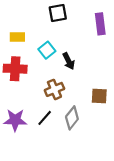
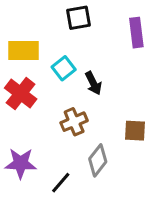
yellow rectangle: (17, 37) -> (24, 50), size x1.5
red cross: (15, 69) -> (21, 93), turned 35
black line: (45, 118) -> (61, 183), moved

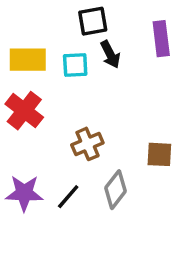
cyan square: (64, 68) -> (75, 65), moved, turned 35
black arrow: (93, 83) -> (110, 54), moved
black line: (61, 183) -> (68, 197), moved

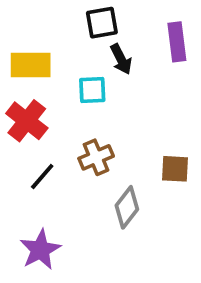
cyan square: (75, 65) -> (92, 90), moved
purple star: (24, 193) -> (40, 250), moved, turned -30
black line: (68, 197) -> (42, 177), moved

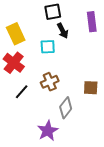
yellow rectangle: (31, 65) -> (16, 34), turned 65
purple star: (40, 250) -> (48, 131), moved

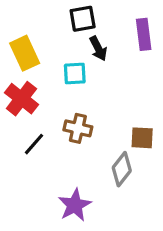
brown cross: (50, 82) -> (78, 128), turned 36
gray diamond: (66, 108) -> (122, 169), moved

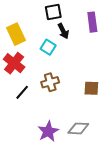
cyan square: (75, 74) -> (48, 47), turned 35
brown cross: (78, 128) -> (50, 82), turned -30
gray diamond: (122, 169) -> (78, 128), moved, turned 55

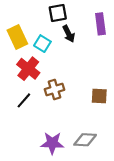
cyan square: (48, 47) -> (42, 44), moved
red cross: (14, 63) -> (28, 69), moved
purple star: (48, 131) -> (52, 143), turned 30

